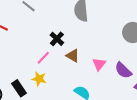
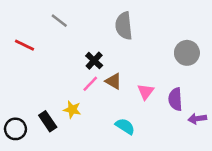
pink line: (43, 58) -> (90, 84), moved
purple semicircle: (123, 70) -> (175, 99), turned 42

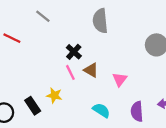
pink line: (90, 84) -> (70, 72), turned -70
purple semicircle: (175, 99) -> (137, 111), moved

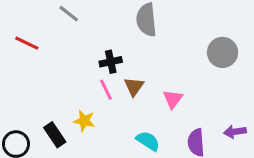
black cross: (74, 52) -> (111, 62), turned 35
brown triangle: (91, 70) -> (134, 87), turned 35

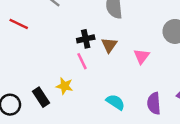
brown triangle: (134, 87) -> (109, 45), moved
pink triangle: (173, 99) -> (141, 56), moved

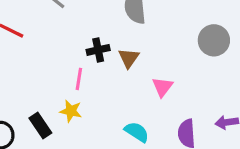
pink triangle: (141, 56) -> (162, 87), moved
pink line: (82, 61) -> (79, 79), moved, turned 35

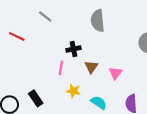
brown triangle: (129, 58) -> (91, 67), moved
yellow star: (71, 111) -> (74, 91), moved

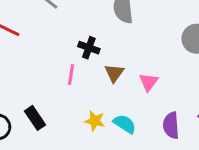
black cross: (74, 49) -> (89, 48), turned 32
yellow star: (74, 91) -> (95, 121), moved

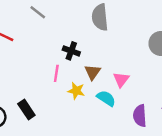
yellow star: (95, 121) -> (76, 91), moved
cyan semicircle: (125, 124) -> (106, 98), moved

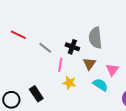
gray line: (38, 12) -> (45, 48), moved
gray semicircle: (100, 17) -> (95, 38), moved
yellow star: (76, 91) -> (69, 83), moved

